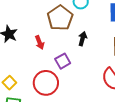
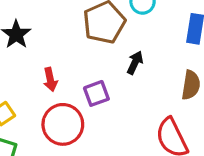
red arrow: (40, 42) -> (50, 80), moved

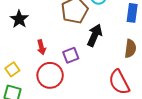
black arrow: (135, 63) -> (95, 35), size x1.5

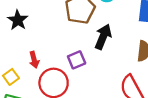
red arrow: (41, 47) -> (34, 60), moved

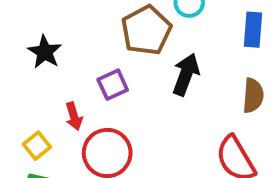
purple square: (77, 60) -> (113, 85), moved

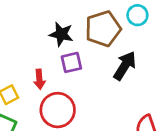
black star: (45, 52) -> (61, 34), moved, turned -30

